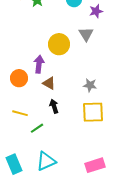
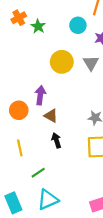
yellow circle: (59, 44) -> (62, 62), moved
yellow line: (20, 113) -> (20, 148), turned 63
green line: (37, 128) -> (38, 173), moved

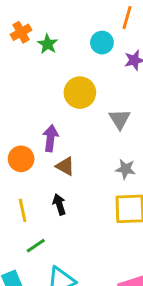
gray triangle: (91, 63) -> (120, 119), moved
black arrow: (56, 140) -> (59, 204), moved
green line: (38, 173) -> (36, 246), moved

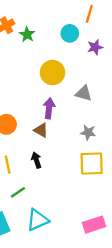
gray triangle: (120, 119) -> (84, 93), turned -42
purple arrow: (50, 138) -> (49, 108), moved

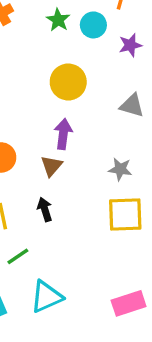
green star: (27, 35) -> (58, 20), moved
gray triangle: (84, 93) -> (132, 105), moved
brown triangle: (41, 130) -> (51, 166), turned 42

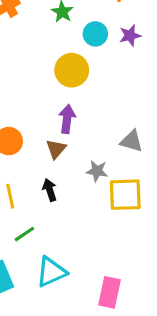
cyan circle: (93, 25) -> (95, 34), moved
gray triangle: (132, 105) -> (132, 141), moved
gray star: (120, 169) -> (97, 171), moved
pink rectangle: (129, 303) -> (110, 292), moved, turned -60

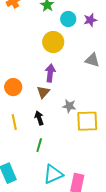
gray triangle: (132, 141) -> (92, 60), moved
green line: (24, 234) -> (39, 145), moved, turned -40
cyan triangle: (51, 272) -> (53, 174), moved

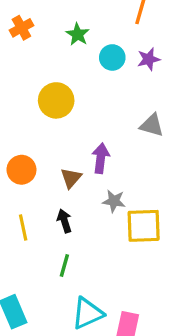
yellow circle: (53, 42) -> (56, 100), moved
purple arrow: (50, 73) -> (101, 158), moved

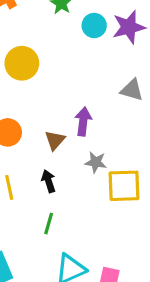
purple star: (149, 59) -> (129, 27), size x1.5
yellow circle: (56, 100) -> (22, 63), moved

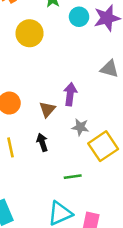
yellow circle: (22, 63) -> (30, 33), moved
yellow square: (124, 186) -> (103, 146), turned -32
green line: (49, 224) -> (73, 177), moved, turned 66

